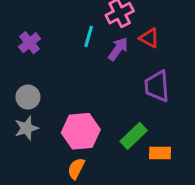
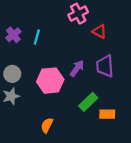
cyan line: (89, 36) -> (37, 37), moved
purple arrow: (118, 49) -> (77, 68), moved
pink hexagon: (81, 131) -> (50, 81), moved

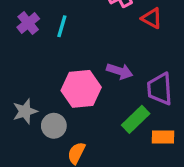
purple trapezoid: (105, 66) -> (160, 89), moved
purple arrow: (77, 68) -> (120, 71), turned 72
gray circle: (12, 74) -> (54, 126), moved

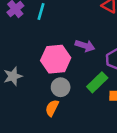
gray circle: (54, 126) -> (61, 87), moved

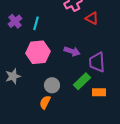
pink hexagon: (56, 59) -> (38, 52), moved

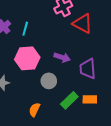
red triangle: (92, 18) -> (83, 24), size x1.5
green rectangle: (82, 81) -> (69, 100), moved
gray circle: (52, 85) -> (49, 81), moved

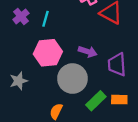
gray circle: (49, 81) -> (72, 79), size x1.6

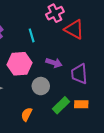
cyan line: (46, 19) -> (32, 35), moved, turned -32
gray circle: (72, 79) -> (41, 86), size x0.7

